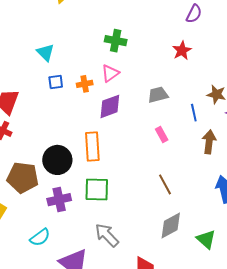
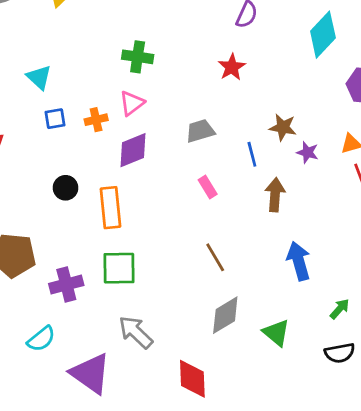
black circle: (57, 160) -> (66, 188), moved, size x0.6

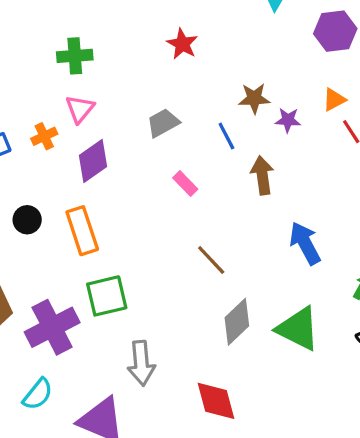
purple cross: (66, 284) -> (52, 327), size x1.4
gray arrow: (136, 332) -> (141, 363), turned -126
green triangle: (276, 333) -> (298, 329), size x1.4

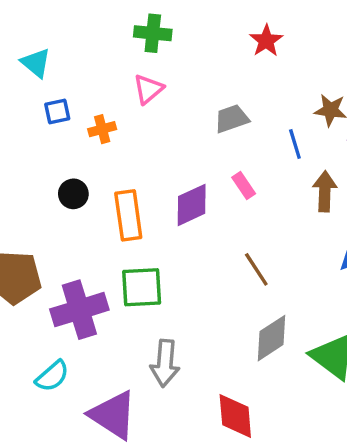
orange cross: (44, 136) -> (102, 129), moved
purple diamond: (93, 161) -> (192, 205), moved

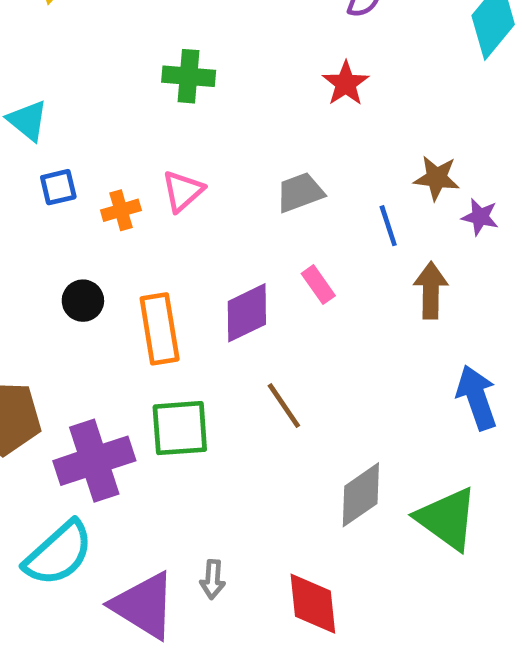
pink triangle: (148, 89) -> (183, 191), moved
brown line: (256, 269) -> (284, 406), moved
gray arrow: (165, 363) -> (213, 579), moved, size x0.6
cyan semicircle: (52, 376) -> (59, 553), size x1.5

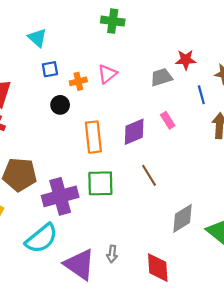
red star: (346, 83) -> (186, 60), moved, turned 30
black circle: (83, 301) -> (60, 105), moved

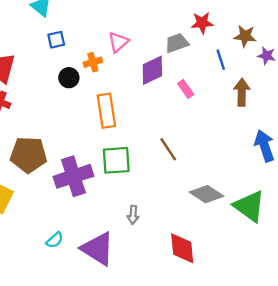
orange cross: (78, 81) -> (93, 62), moved
purple diamond: (134, 132) -> (152, 70), moved
gray diamond: (182, 218) -> (206, 194), turned 68
cyan semicircle: (41, 238) -> (55, 240), moved, size x0.5
gray arrow: (112, 254) -> (133, 215), moved

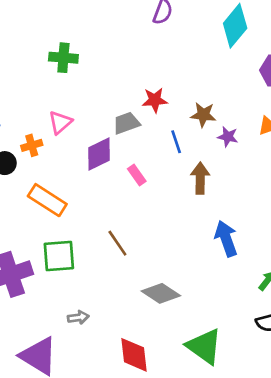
orange rectangle: (106, 111) -> (47, 200), turned -48
green triangle: (249, 206) -> (204, 346), moved
gray arrow: (133, 215) -> (78, 317), turned -102

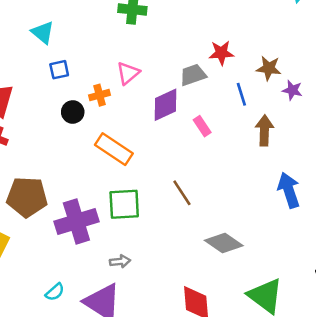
gray arrow: (78, 317) -> (120, 261), moved

